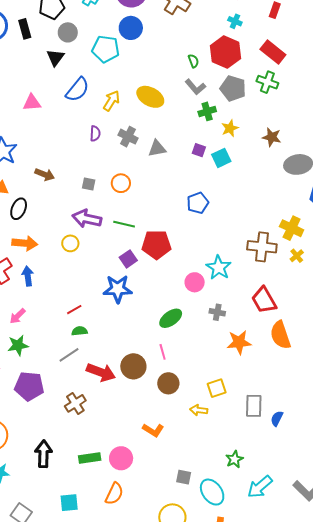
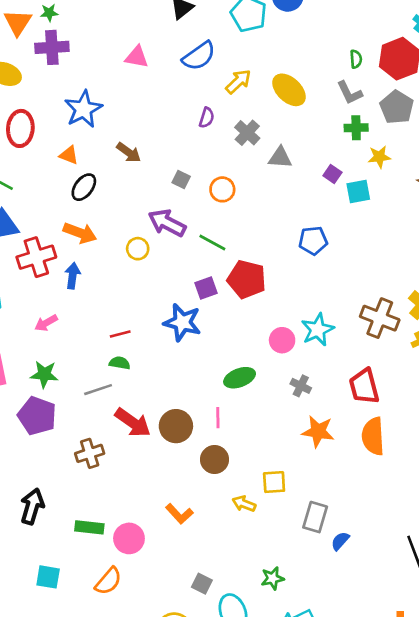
green star: (18, 345) -> (44, 374), moved

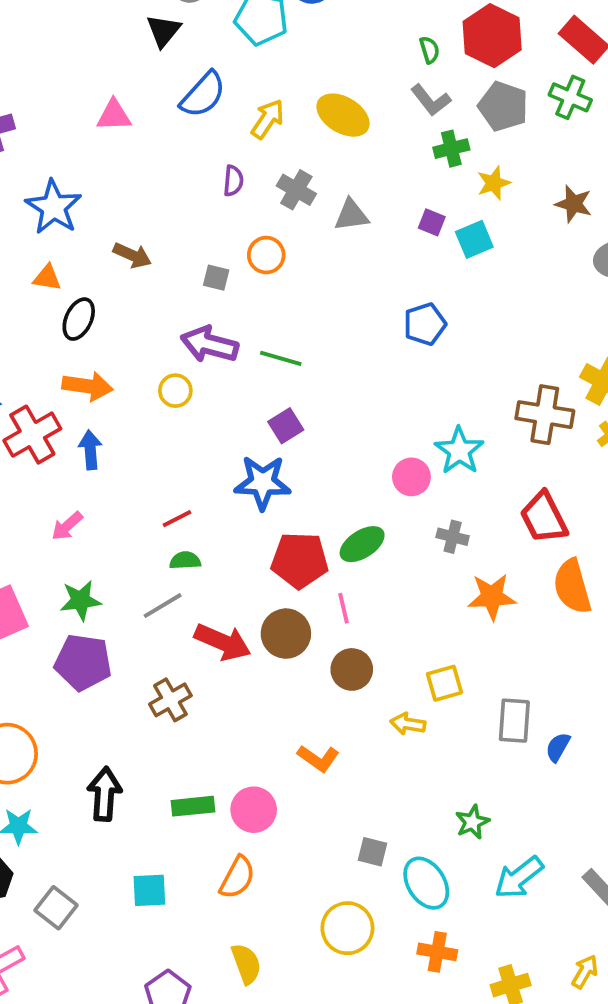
orange circle: (222, 189) -> (266, 255), moved
red pentagon: (247, 279) -> (300, 560), moved

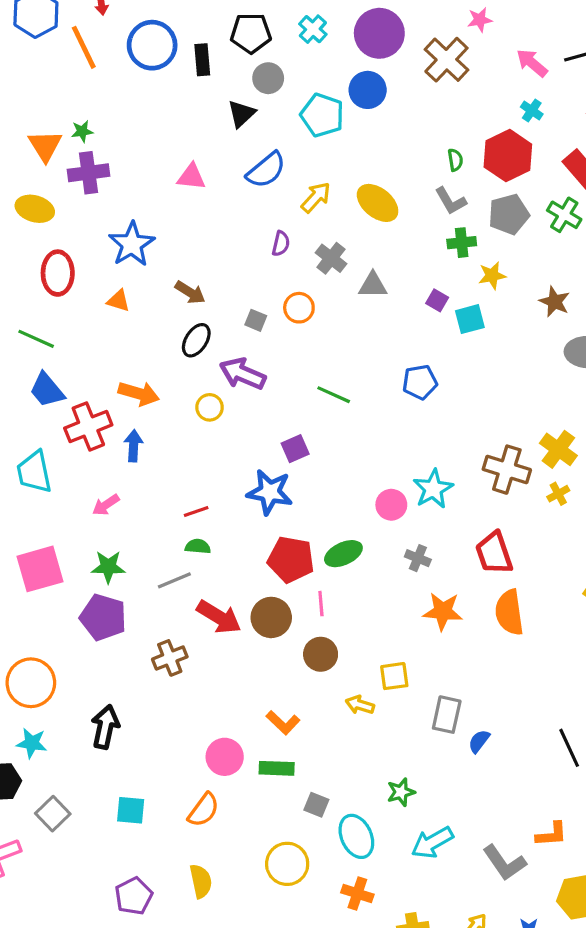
gray pentagon: (503, 106) -> (509, 214), turned 30
black ellipse: (79, 319) -> (196, 340), moved
green line: (281, 358) -> (334, 395), moved
green rectangle: (193, 806) -> (277, 768), moved

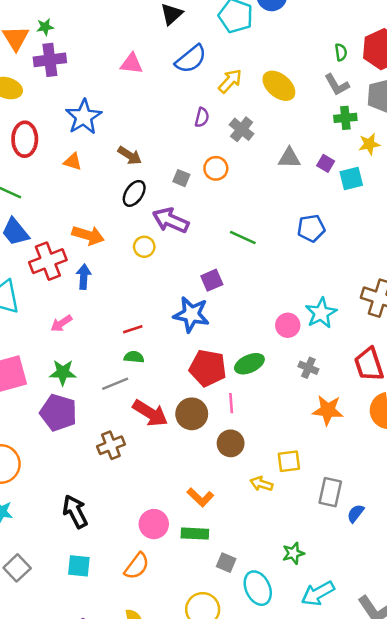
gray triangle: (373, 285) -> (289, 158), moved
black arrow: (105, 727) -> (75, 512), moved, turned -40

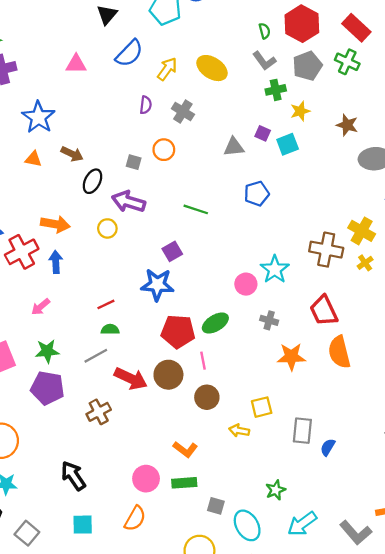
brown arrow: (130, 155) -> (72, 154), moved
gray triangle: (289, 158) -> (234, 147), moved

